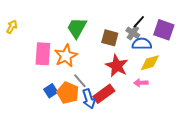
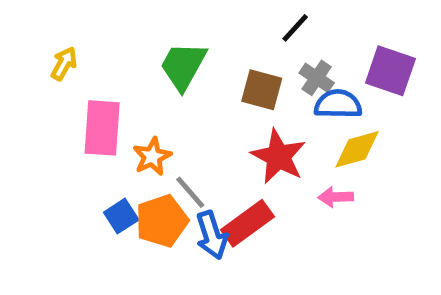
black line: (139, 22) -> (295, 28), moved
yellow arrow: (12, 27) -> (64, 64), moved
orange star: (66, 56) -> (152, 157), moved, size x0.7
orange pentagon: (68, 93) -> (162, 221), turned 30

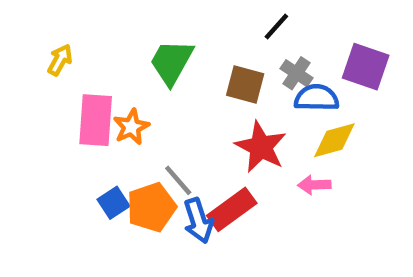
orange star: (152, 157) -> (131, 127), moved

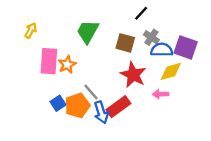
purple square: (366, 67) -> (186, 47), moved

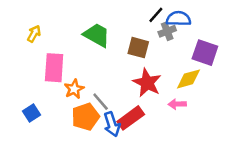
green trapezoid: (88, 32) -> (97, 35), turned 90
gray cross: (151, 37) -> (167, 31), moved, turned 35
blue semicircle: (162, 50) -> (178, 19), moved
orange star: (67, 65) -> (74, 89), moved
blue square: (58, 103) -> (31, 113), moved

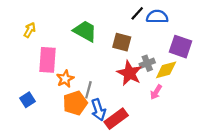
gray cross: (167, 31) -> (147, 63), moved
gray line: (101, 102) -> (88, 90), turned 56
pink arrow: (177, 104) -> (156, 92), turned -56
red rectangle: (131, 118) -> (116, 119), moved

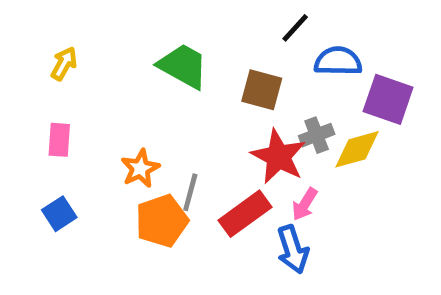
blue semicircle: (157, 17) -> (338, 61), moved
pink rectangle: (47, 60) -> (59, 140), moved, size x0.6
pink arrow: (156, 92) -> (305, 204), moved
blue arrow: (98, 110) -> (293, 249), moved
red rectangle: (116, 119) -> (245, 214), moved

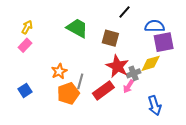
blue semicircle: (338, 61) -> (155, 26), moved
purple square: (388, 99) -> (164, 42), turned -30
gray cross: (317, 135) -> (134, 73), moved
pink rectangle: (59, 140) -> (25, 45), moved, turned 40
blue arrow: (293, 249) -> (155, 105), moved

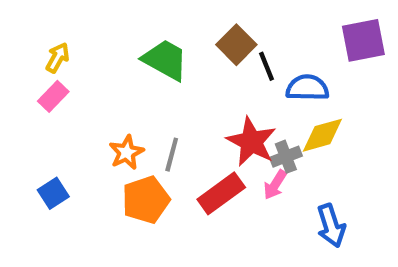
black line: (124, 12) -> (266, 66), moved, turned -64
blue semicircle: (155, 26) -> (307, 88), moved
brown square: (110, 38) -> (236, 45), moved, turned 30
purple square: (164, 42) -> (363, 40), moved
gray line: (80, 81) -> (172, 155), moved

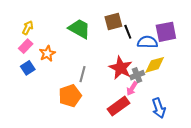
purple square: (363, 40) -> (166, 32), moved
brown square: (236, 45) -> (113, 21), turned 30
orange star: (126, 152) -> (47, 53), moved
blue square: (53, 193) -> (28, 68), moved
red rectangle: (221, 193) -> (119, 106), moved

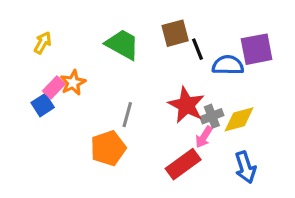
pink rectangle: (26, 46) -> (54, 87), moved
yellow diamond: (155, 65) -> (239, 119), moved

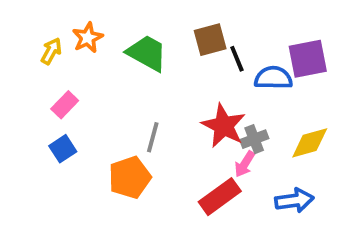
orange star: (73, 83) -> (88, 38), moved
blue square: (43, 105) -> (63, 149), moved
yellow diamond: (239, 119) -> (310, 143), moved
blue arrow: (245, 167) -> (294, 200), turned -80

